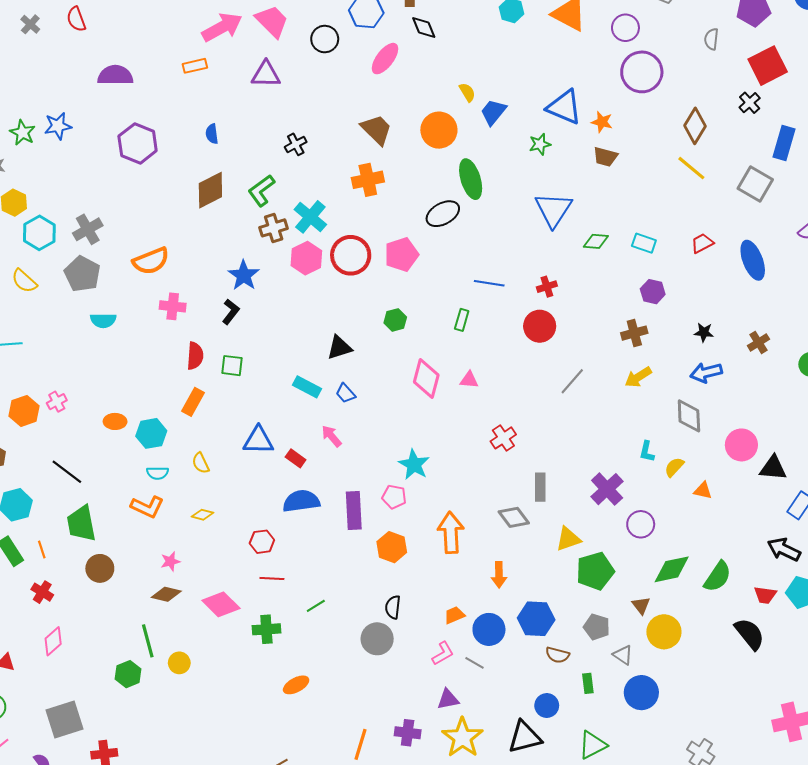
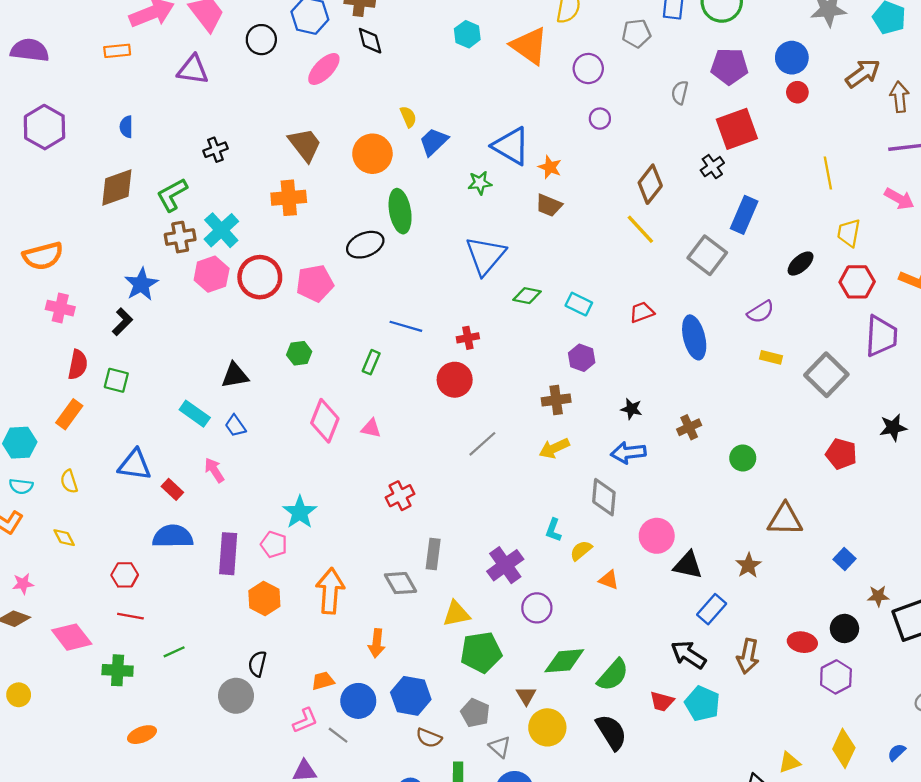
purple circle: (642, 72) -> (600, 119), size x0.5
yellow diamond: (203, 515) -> (64, 538), turned 40
black semicircle: (750, 634) -> (611, 732), moved

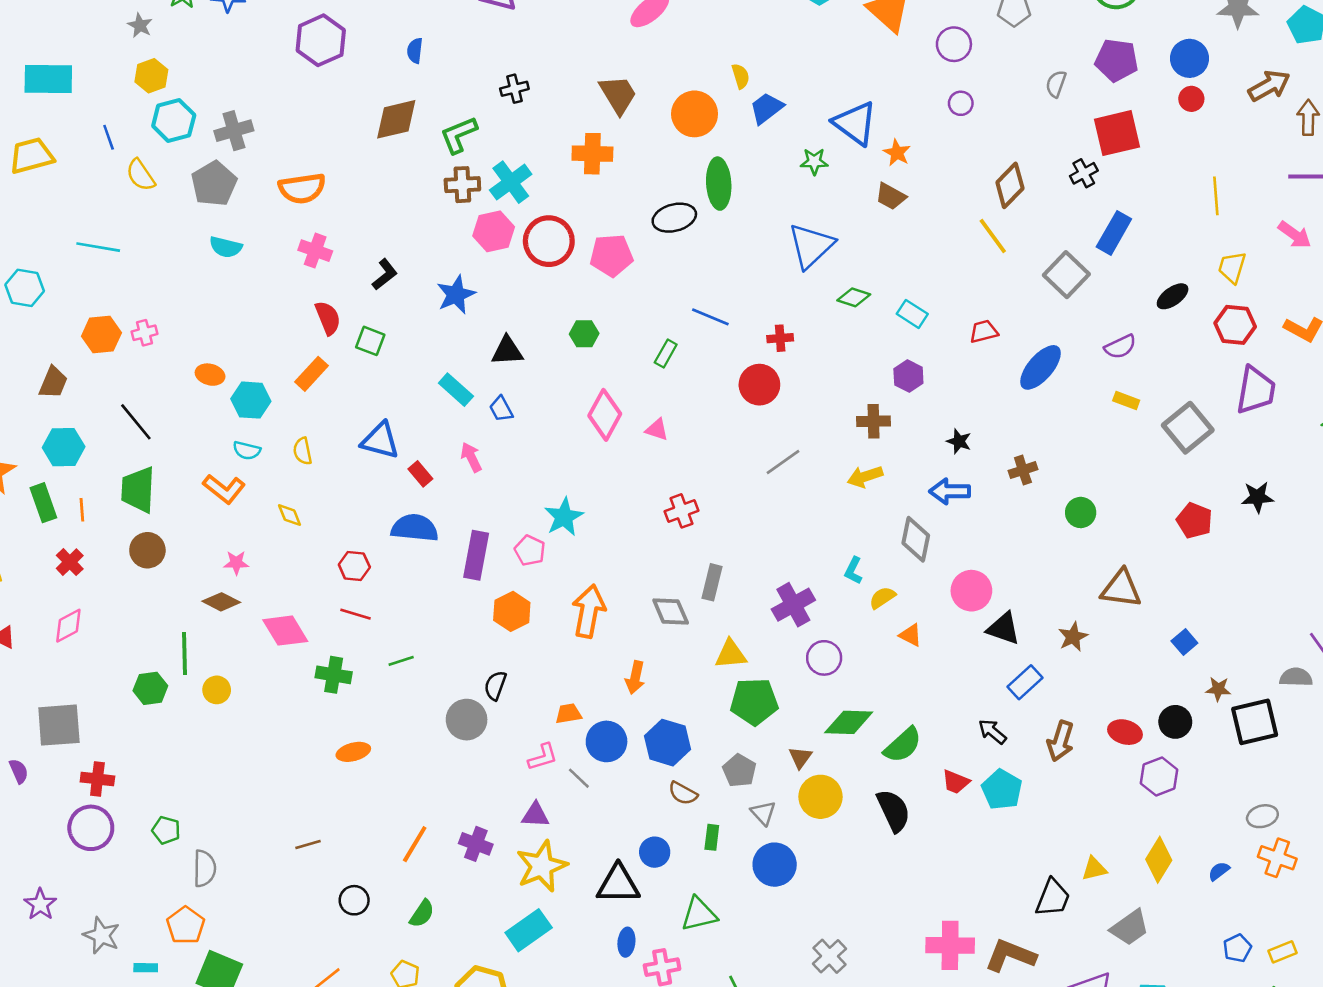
blue star: (141, 284) -> (456, 295), moved
blue ellipse: (694, 337) -> (1041, 367), turned 48
red semicircle: (78, 365) -> (328, 318), turned -40
black arrow: (688, 655) -> (992, 732), size x0.7

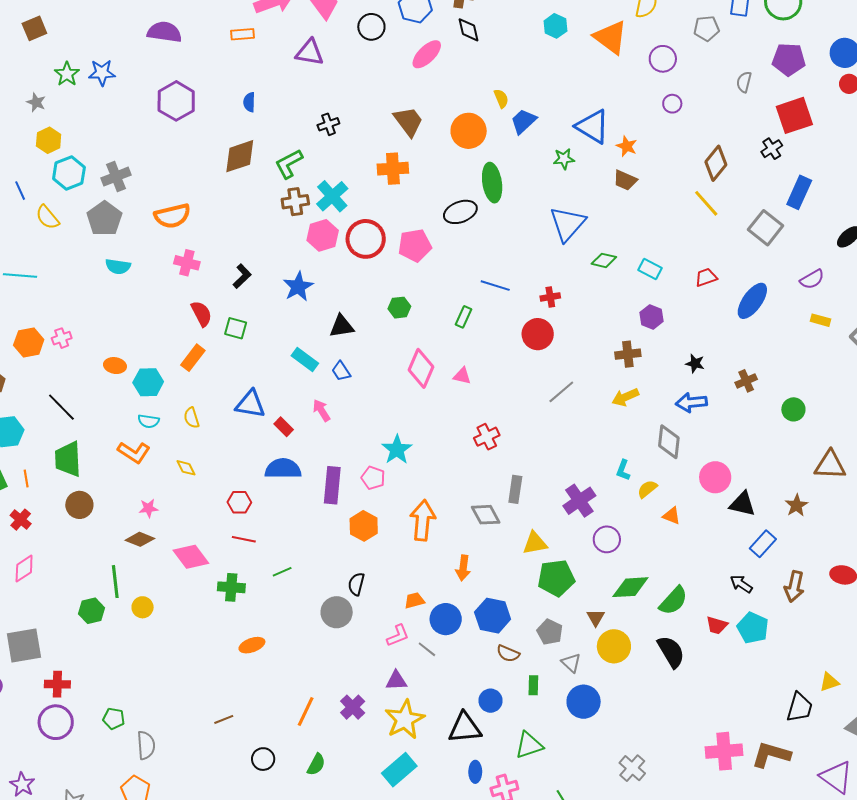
purple cross: (476, 844) -> (353, 707), turned 30

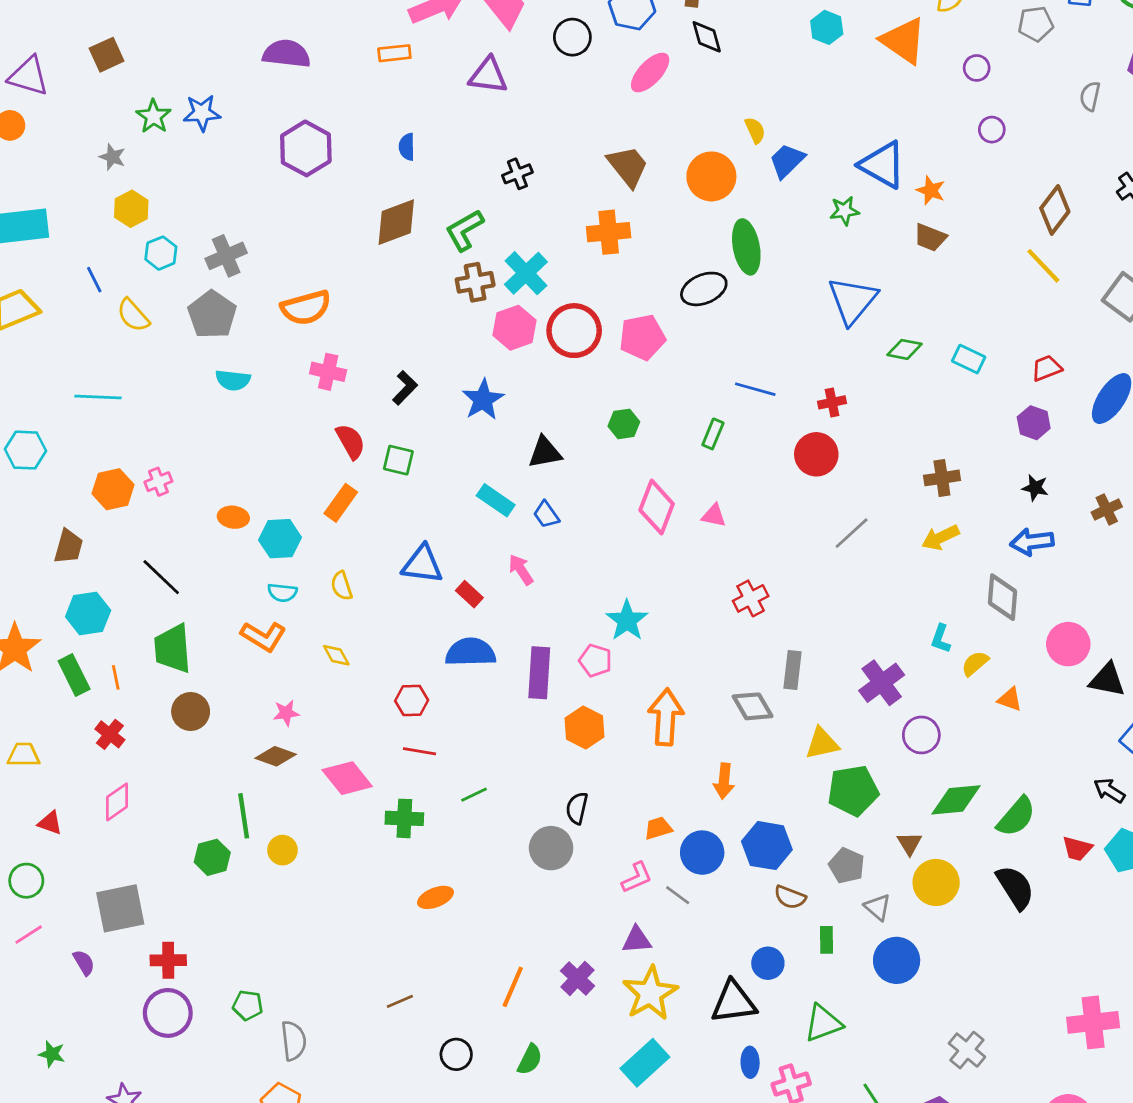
purple circle: (663, 59) -> (977, 68), size x0.7
cyan hexagon: (69, 173) -> (161, 253), size x0.7
purple hexagon: (651, 317) -> (1034, 423), moved

